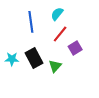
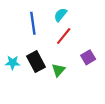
purple square: (75, 48) -> (88, 57), moved

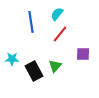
purple square: (88, 57) -> (83, 54), turned 32
black rectangle: (36, 62) -> (34, 71), moved

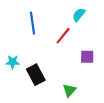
cyan semicircle: (57, 14) -> (79, 15), moved
green triangle: (55, 66) -> (69, 90), moved

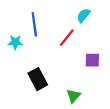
cyan star: (13, 62) -> (15, 42), moved

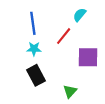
cyan star: (15, 42) -> (34, 49), moved
purple square: (92, 60) -> (88, 57), size x1.5

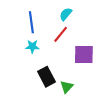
cyan semicircle: (80, 15) -> (66, 14), moved
black rectangle: (36, 75) -> (46, 77), moved

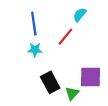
cyan semicircle: (66, 14) -> (80, 15), moved
purple square: (84, 55) -> (91, 77), moved

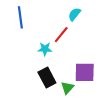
blue line: (34, 24) -> (20, 17), moved
cyan star: (35, 50) -> (45, 49), moved

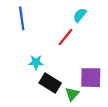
cyan star: (45, 49) -> (36, 62), moved
black rectangle: (47, 78) -> (50, 83), turned -30

